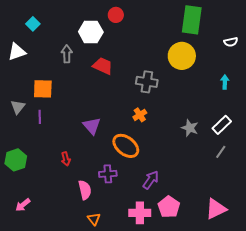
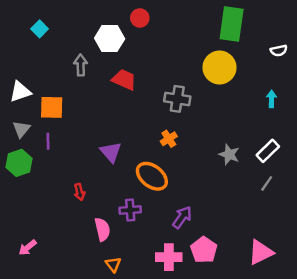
white triangle: (17, 52) -> (20, 92), moved
green hexagon: (16, 160) -> (19, 163), moved

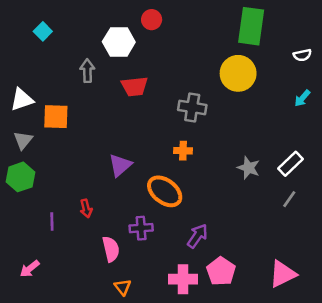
red trapezoid: (124, 80) -> (135, 86), turned 150
cyan arrow: (271, 99) -> (302, 98), moved, turned -140
orange cross: (169, 139) -> (183, 151), turned 35
purple line: (48, 141) -> (52, 222), moved
purple triangle: (111, 152) -> (120, 165), turned 30

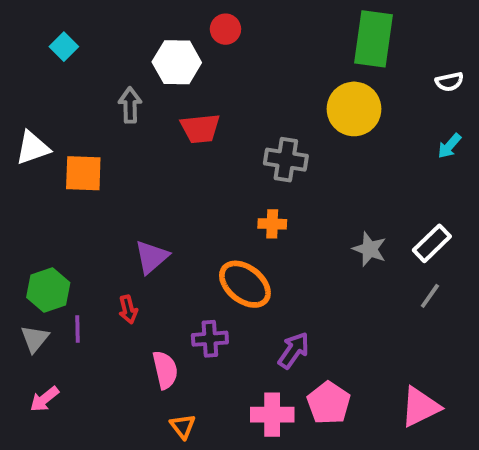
gray triangle: (23, 140) -> (35, 339), moved
purple triangle: (120, 165) -> (151, 257), moved
green hexagon: (20, 177) -> (48, 290), moved

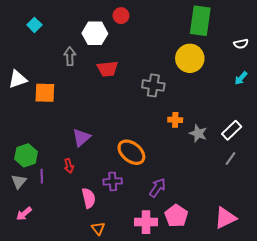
orange cross: (272, 224) -> (175, 120), moved

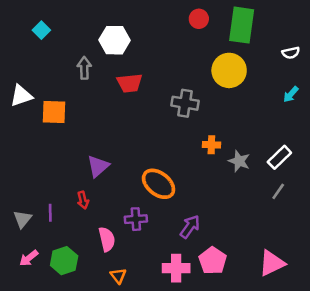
red circle: (121, 16) -> (199, 19), moved
green hexagon: (26, 155) -> (64, 261), moved

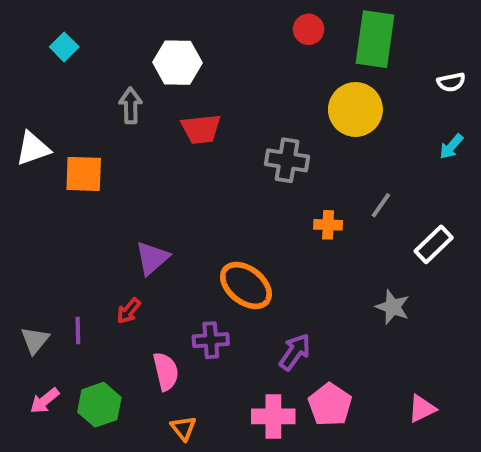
gray star: (239, 161) -> (393, 307), moved
gray line: (278, 191) -> (381, 205), moved
red arrow: (83, 200) -> (129, 311), turned 54
pink triangle: (272, 263) -> (422, 409), size x0.7

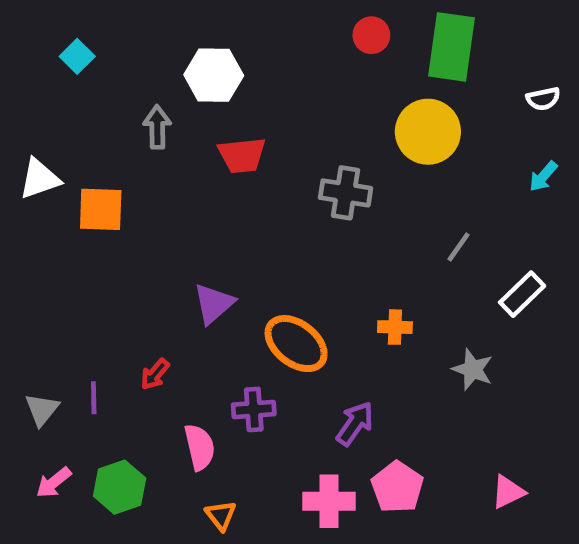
orange cross: (328, 225) -> (395, 327), moved
purple triangle: (152, 258) -> (214, 304), moved

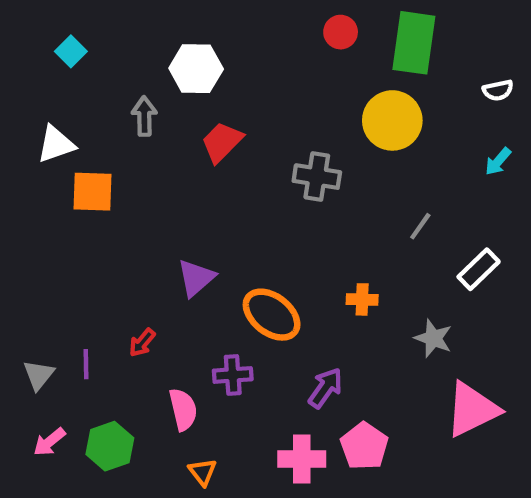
red trapezoid: (242, 155) -> (222, 142), turned 141
white triangle: (40, 179) -> (56, 144), moved
pink triangle: (508, 492) -> (472, 409), moved, size x1.8

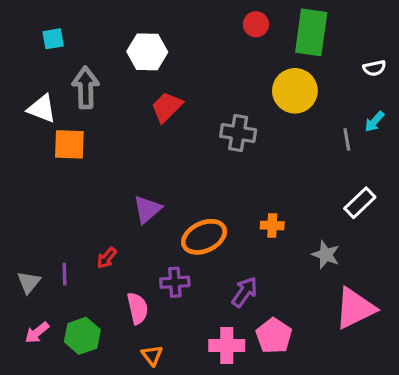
cyan square: (71, 51) -> (53, 39), turned 35
gray arrow: (144, 116) -> (86, 88), moved, size x1.4
white triangle: (56, 144) -> (42, 109), turned 40
gray line: (420, 226) -> (347, 139), moved, turned -45
orange ellipse: (272, 315) -> (204, 237), turned -63

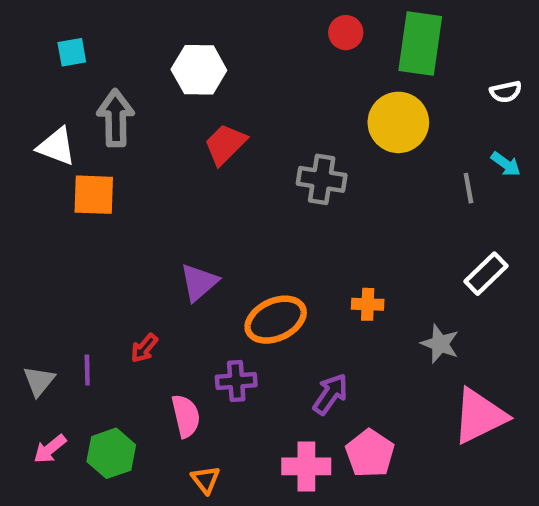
cyan arrow: (374, 122) -> (506, 164), turned -95

